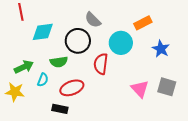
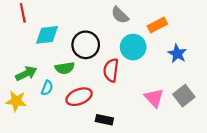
gray semicircle: (93, 20) -> (120, 15), moved
gray square: (167, 87) -> (184, 96), turned 36
black rectangle: (60, 109) -> (104, 120), moved

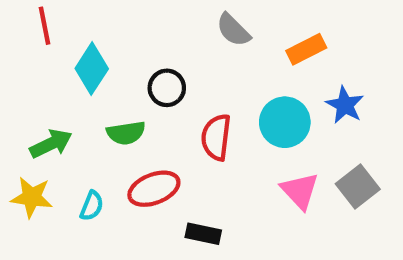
cyan diamond: (47, 35) -> (92, 69), turned -50
black circle: (86, 45) -> (167, 88), size x0.7
cyan circle: (133, 47) -> (285, 122), moved
cyan semicircle: (47, 88) -> (92, 206), moved

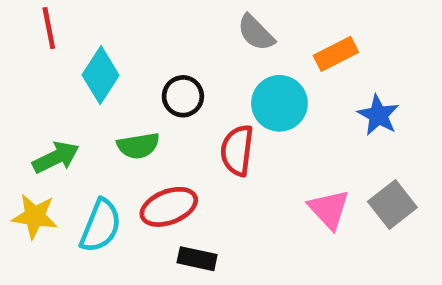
cyan circle: (285, 122) -> (279, 103), moved
cyan semicircle: (92, 206) -> (101, 226), size x1.6
black rectangle: (203, 234) -> (197, 259), moved

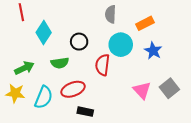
gray semicircle: (256, 33) -> (111, 14), turned 48
blue star: (378, 115) -> (153, 51), moved

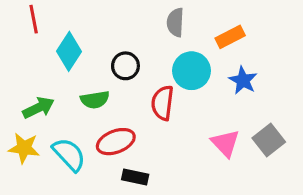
cyan semicircle: (44, 97) -> (69, 154), turned -65

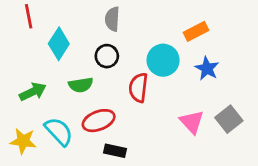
gray semicircle: (175, 22) -> (112, 19), moved
yellow star: (24, 148) -> (23, 141), moved

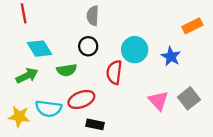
orange rectangle: (196, 31) -> (192, 26), moved
cyan diamond: (59, 44) -> (39, 49), moved, turned -65
cyan semicircle: (59, 131) -> (49, 109), turned 140

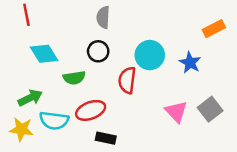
green arrow: (27, 76) -> (30, 98), moved

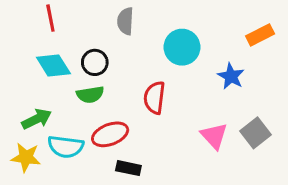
red line: (26, 15) -> (50, 18), moved
black circle: (98, 51) -> (95, 62), moved
cyan circle: (150, 55) -> (182, 47), moved

